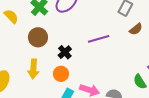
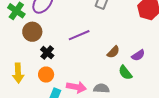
brown semicircle: (136, 29) -> (113, 52), moved
brown circle: (38, 37) -> (32, 32), moved

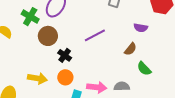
purple semicircle: (138, 55) -> (141, 28), moved, turned 48
yellow arrow: (18, 73) -> (37, 78), turned -72

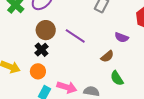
purple line: (95, 35) -> (75, 36), turned 50
brown circle: (48, 36) -> (46, 30), moved

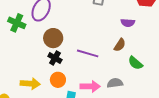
purple line: (75, 36) -> (88, 53), moved

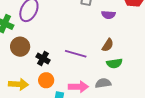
purple semicircle: (128, 23) -> (108, 15), moved
brown circle: (53, 38) -> (20, 47), moved
green semicircle: (135, 63) -> (114, 63), moved, turned -49

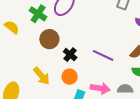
yellow arrow: (18, 84) -> (42, 76), turned 36

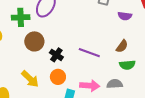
green cross: (38, 14) -> (21, 17), turned -30

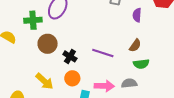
purple semicircle: (125, 16) -> (137, 15), turned 88

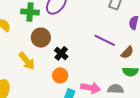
purple line: (103, 53) -> (105, 40), moved
yellow arrow: (44, 81) -> (27, 61), moved

